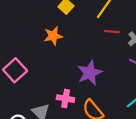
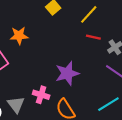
orange star: (53, 36) -> (19, 36), moved

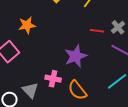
red line: (93, 37) -> (97, 31), moved

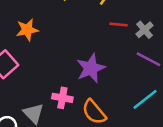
red line: (97, 31) -> (119, 24), moved

